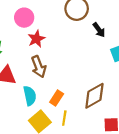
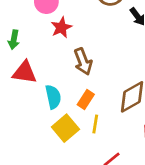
brown arrow: (39, 67) -> (83, 61), moved

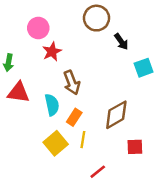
cyan semicircle: (53, 97) -> (52, 105), moved

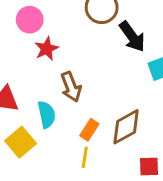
black arrow: (121, 42) -> (132, 36), size x1.5
orange rectangle: (74, 117) -> (89, 130), moved
yellow square: (56, 143) -> (21, 142), moved

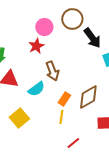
pink circle: (30, 20) -> (44, 27), moved
cyan semicircle: (47, 115) -> (36, 89), turned 66
yellow square: (21, 142) -> (19, 118), moved

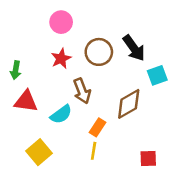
brown circle: (72, 19) -> (99, 52), moved
pink circle: (44, 27) -> (61, 22), moved
brown diamond: (88, 97) -> (129, 104), moved

